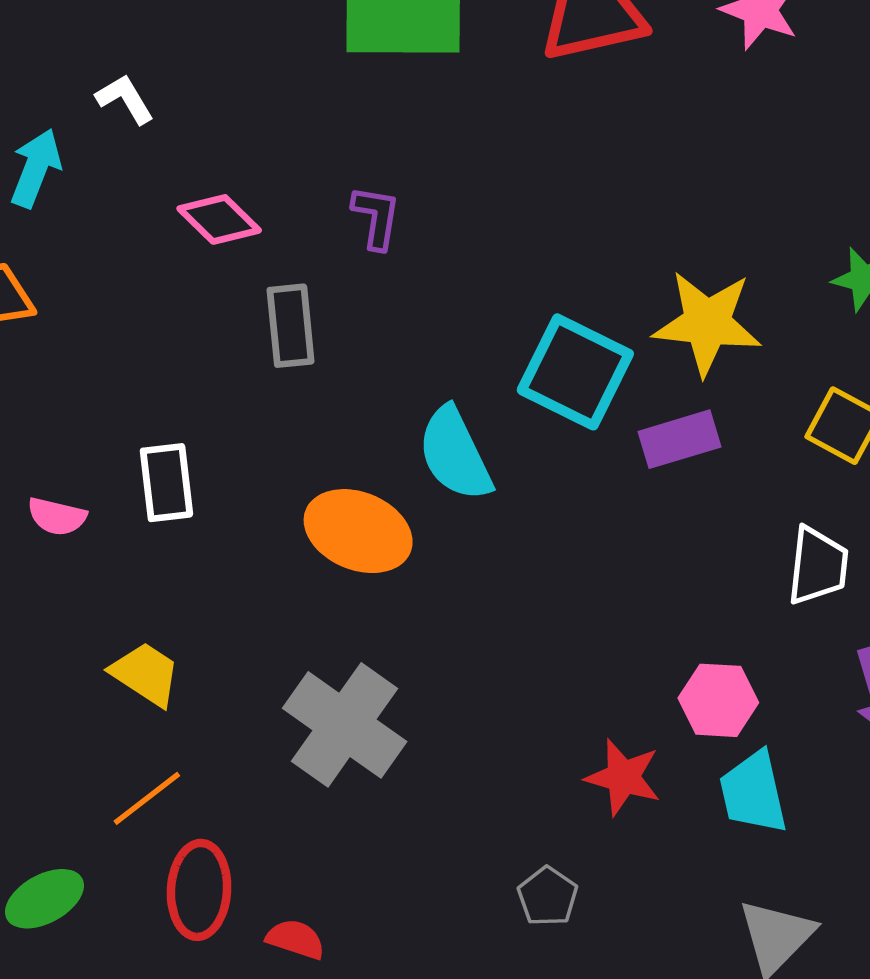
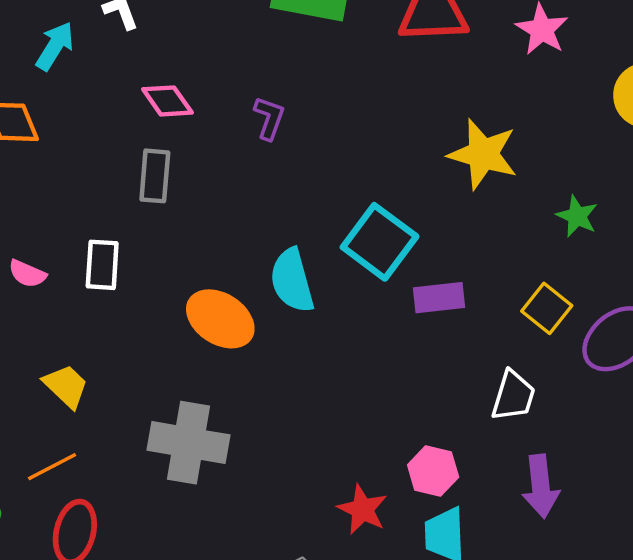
yellow star: (707, 323) -> (483, 154), moved
gray rectangle: (291, 326) -> (155, 176), moved
gray cross: (345, 725) -> (189, 443), turned -36

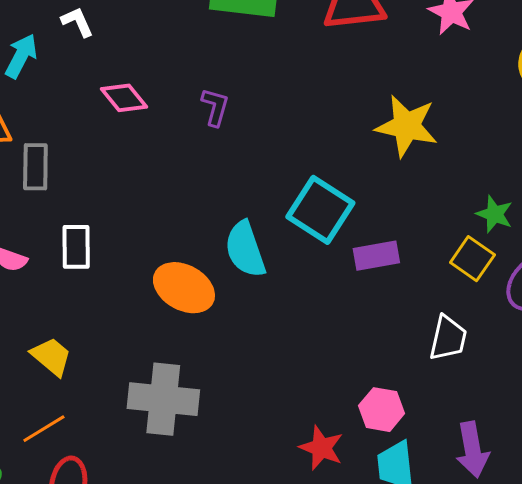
gray rectangle: (155, 176) -> (35, 167), moved
green star: (577, 216) -> (495, 214), moved
purple arrow: (541, 486) -> (472, 450), moved

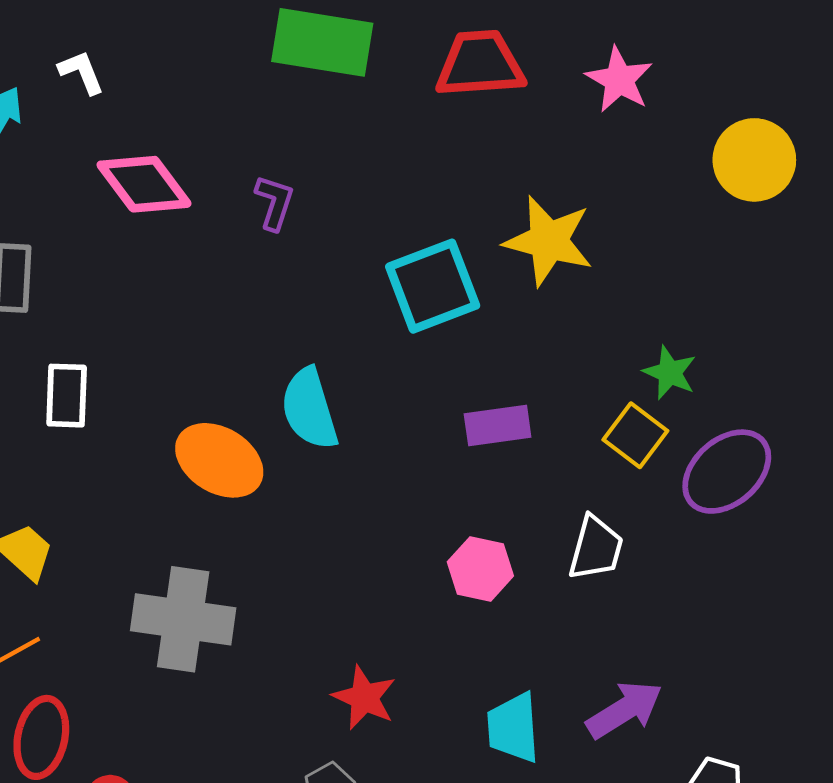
pink diamond: (124, 98) -> (144, 184), size x1.4
cyan square: (320, 210) -> (433, 286), moved, turned 34
pink hexagon: (382, 410) -> (480, 569), moved
red star: (321, 448) -> (364, 698), moved
purple arrow: (472, 450) -> (624, 710), turned -114

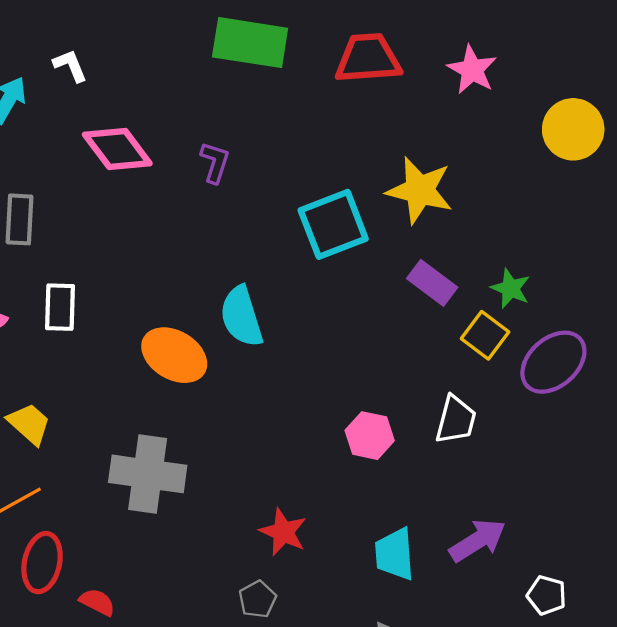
purple rectangle: (498, 425) -> (432, 283), moved, turned 45

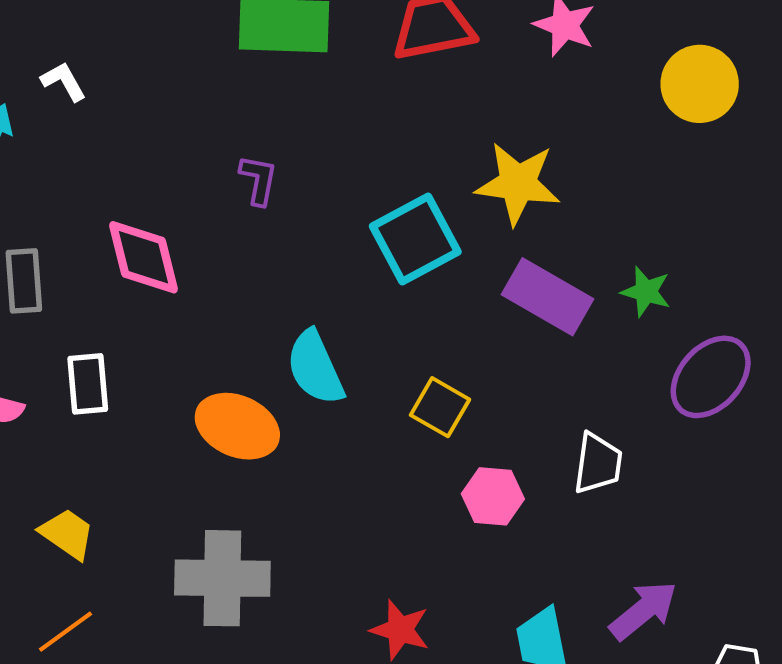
pink diamond: (117, 149) -> (143, 257), moved, turned 30
purple rectangle: (432, 283) -> (548, 297), size x1.4
yellow square: (485, 335) -> (440, 407), moved

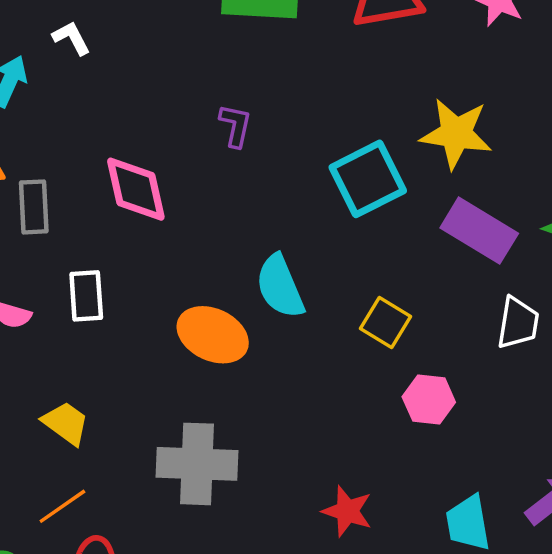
white trapezoid: (598, 464) -> (518, 323), moved

